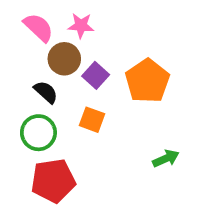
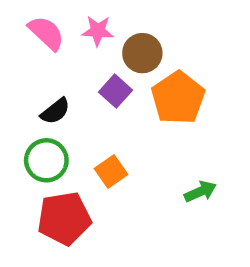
brown circle: (64, 59) -> (142, 53), moved
black semicircle: (46, 92) -> (55, 111), turned 100
orange square: (92, 120) -> (111, 171), moved, turned 35

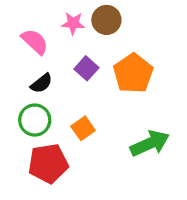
pink semicircle: (46, 33) -> (35, 42), moved
brown circle: (142, 53) -> (106, 20), moved
green arrow: (200, 192) -> (150, 143), size x1.6

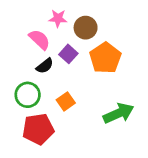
brown circle: (106, 20) -> (86, 28), moved
pink semicircle: (35, 42) -> (39, 39), moved
black semicircle: (41, 83) -> (45, 66), moved

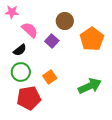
pink star: (58, 18) -> (12, 12), moved
orange pentagon: (105, 58) -> (92, 39), moved
black semicircle: (45, 66) -> (20, 50), moved

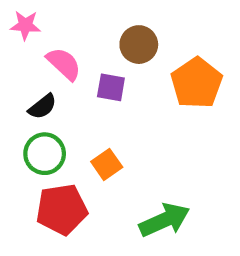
purple square: (52, 41) -> (111, 87), turned -32
green arrow: (90, 86) -> (164, 220), moved

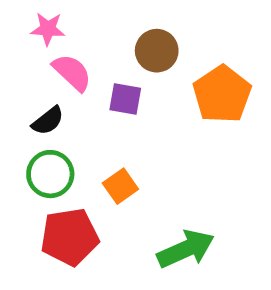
pink star: (25, 25) -> (48, 29), moved

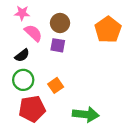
brown circle: (157, 51) -> (60, 23), moved
orange pentagon: (222, 94) -> (108, 30), moved
green arrow: (186, 249) -> (86, 114), turned 30

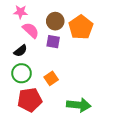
orange pentagon: (108, 30) -> (81, 27), moved

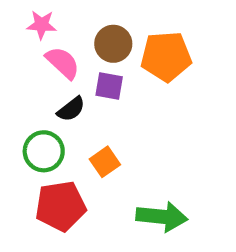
orange pentagon: (81, 27) -> (166, 56), turned 30
black semicircle: (20, 51) -> (71, 109), moved

